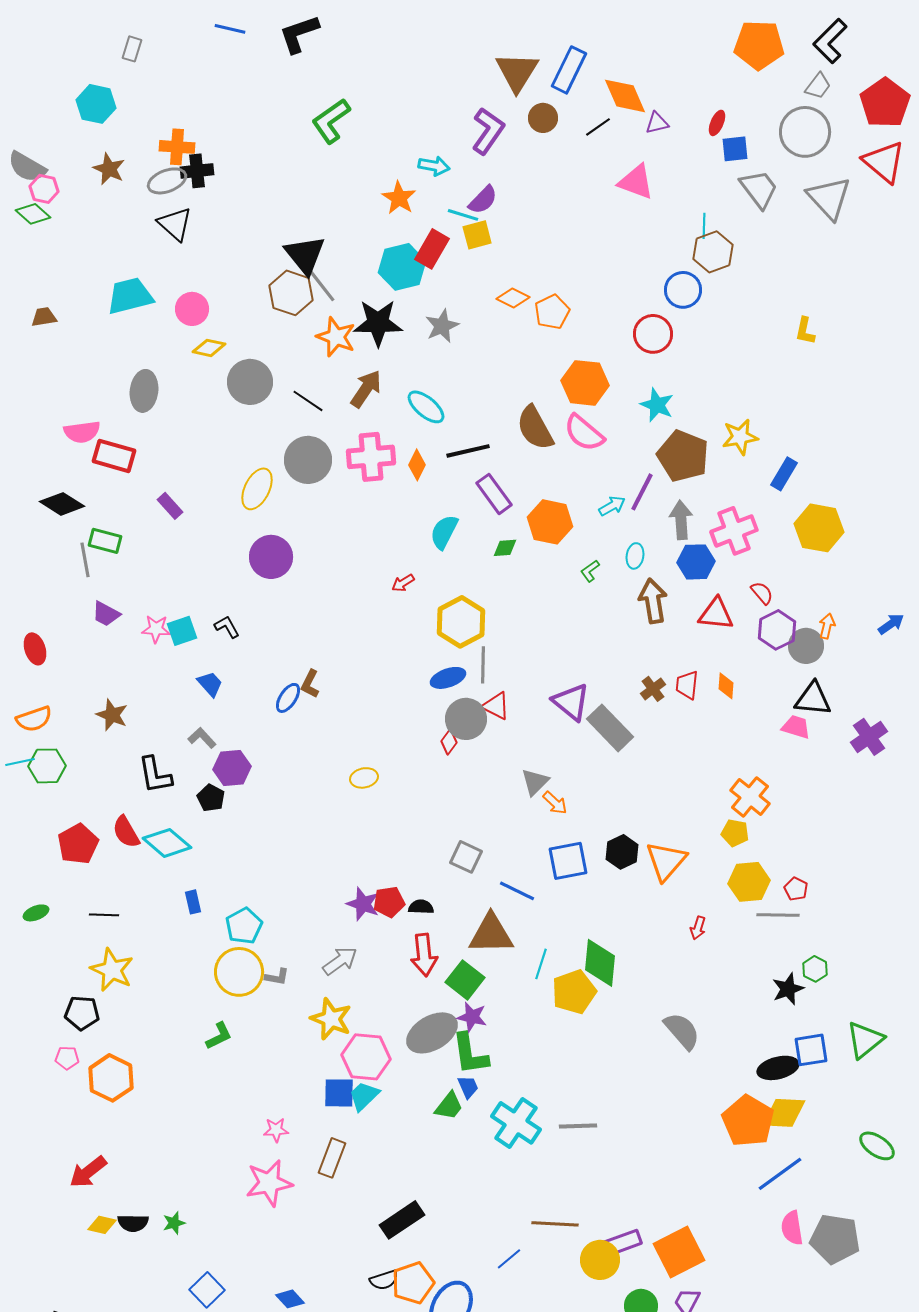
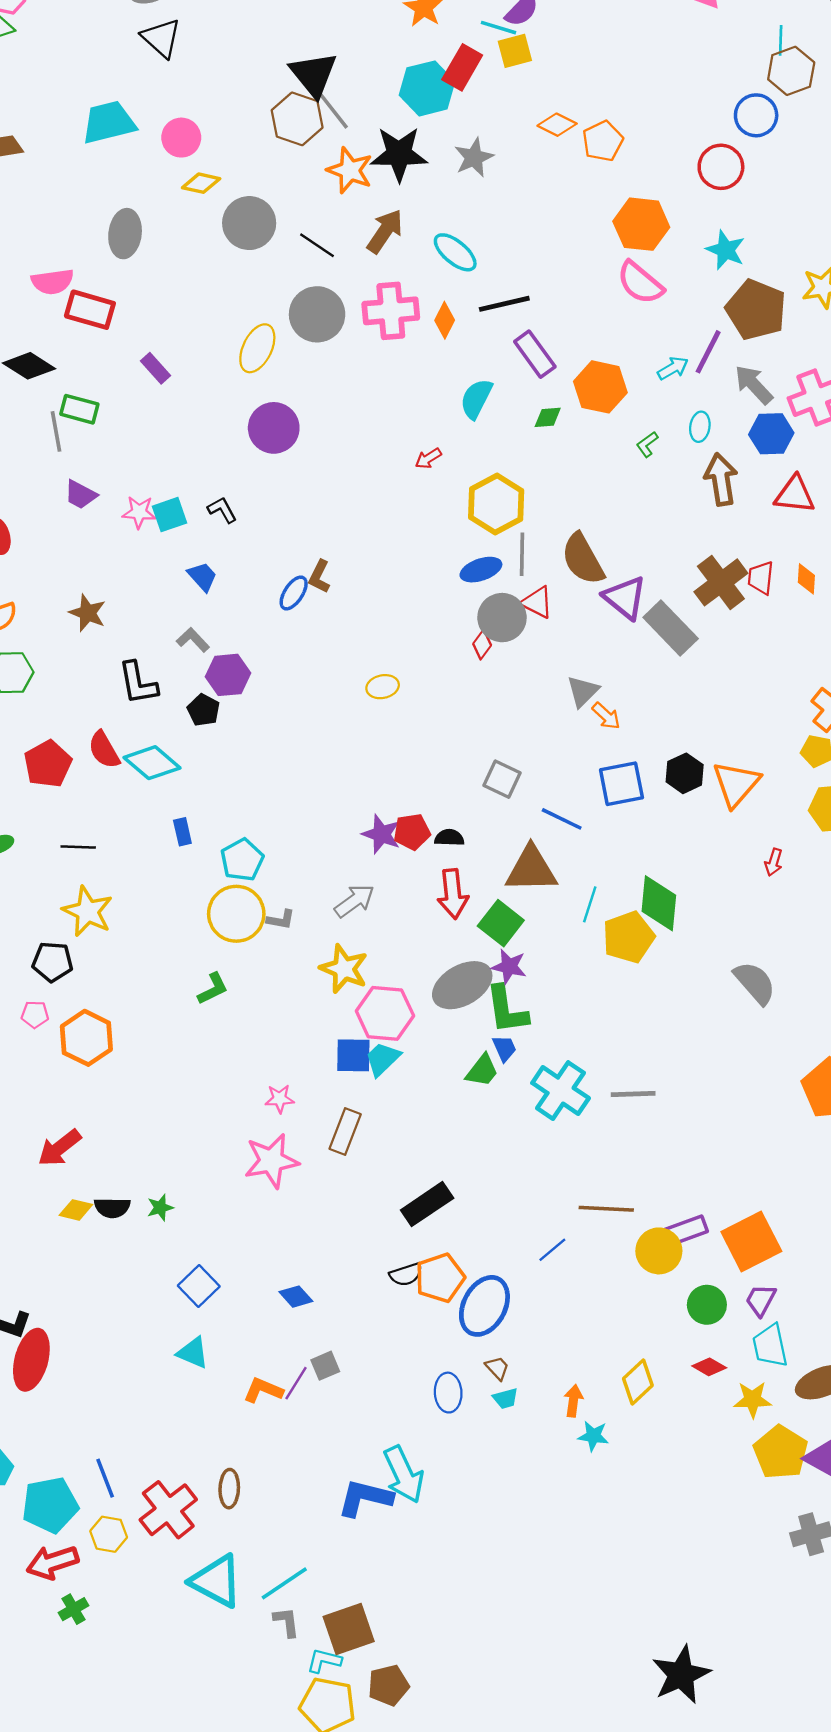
brown semicircle: (535, 428) -> (583, 559), moved
gray arrow: (681, 520) -> (754, 385), turned -39
brown cross: (653, 689) -> (721, 582), size x1.8

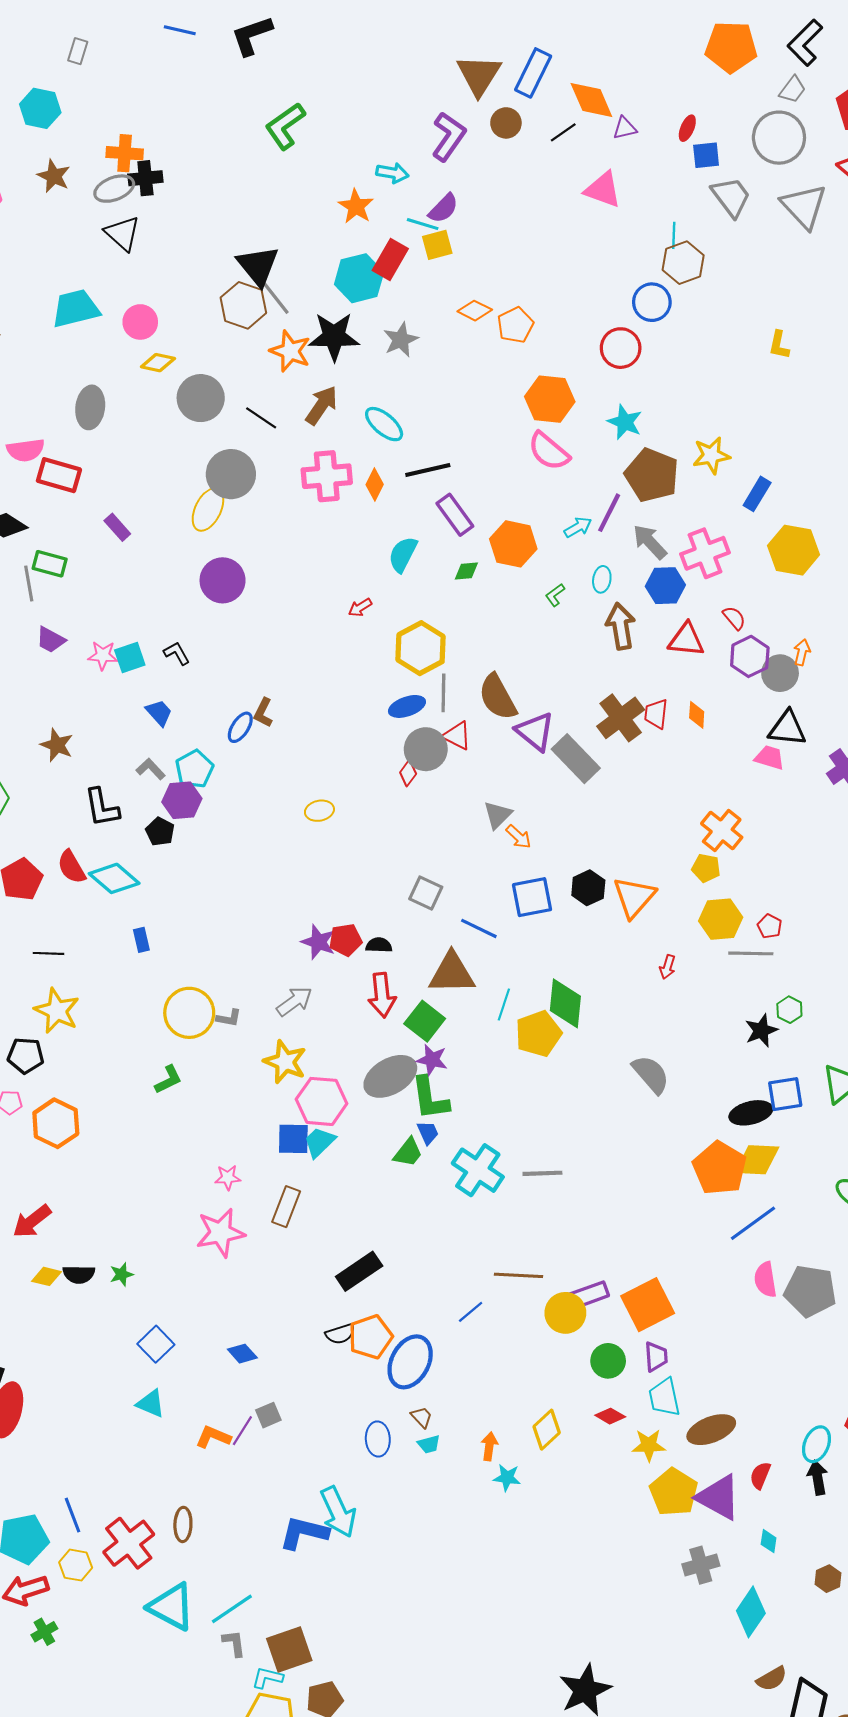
gray circle: (317, 314) -> (231, 474), moved
cyan pentagon: (242, 860) -> (194, 769), moved
purple trapezoid: (761, 1300) -> (656, 1357), turned 148

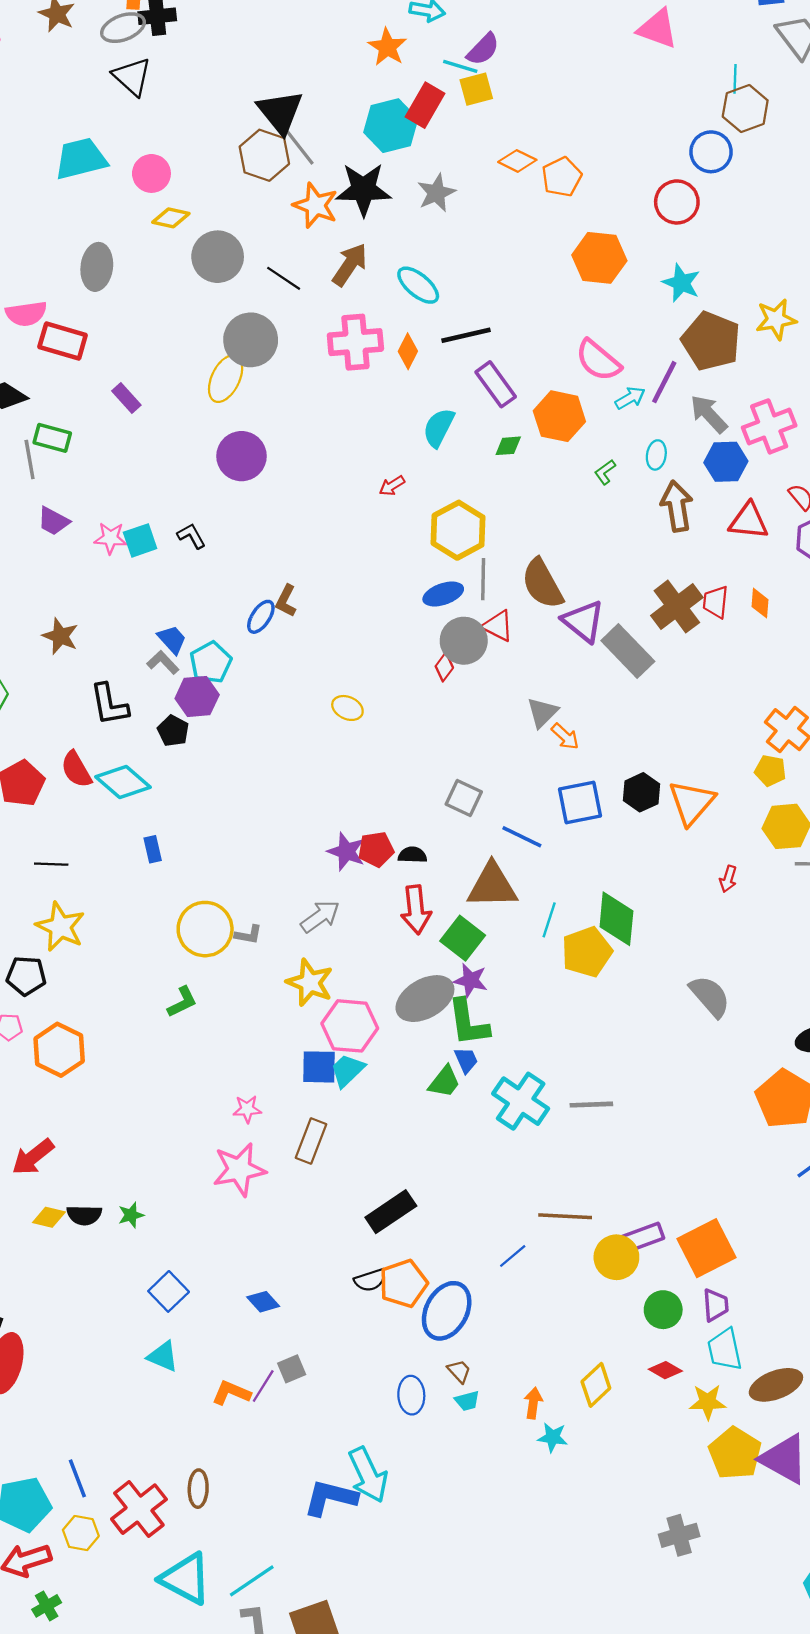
pink semicircle: (549, 451) -> (598, 360), moved
blue trapezoid: (159, 713) -> (172, 640), moved
yellow ellipse: (319, 811) -> (347, 708), turned 36
gray cross: (701, 1565) -> (679, 1535), moved

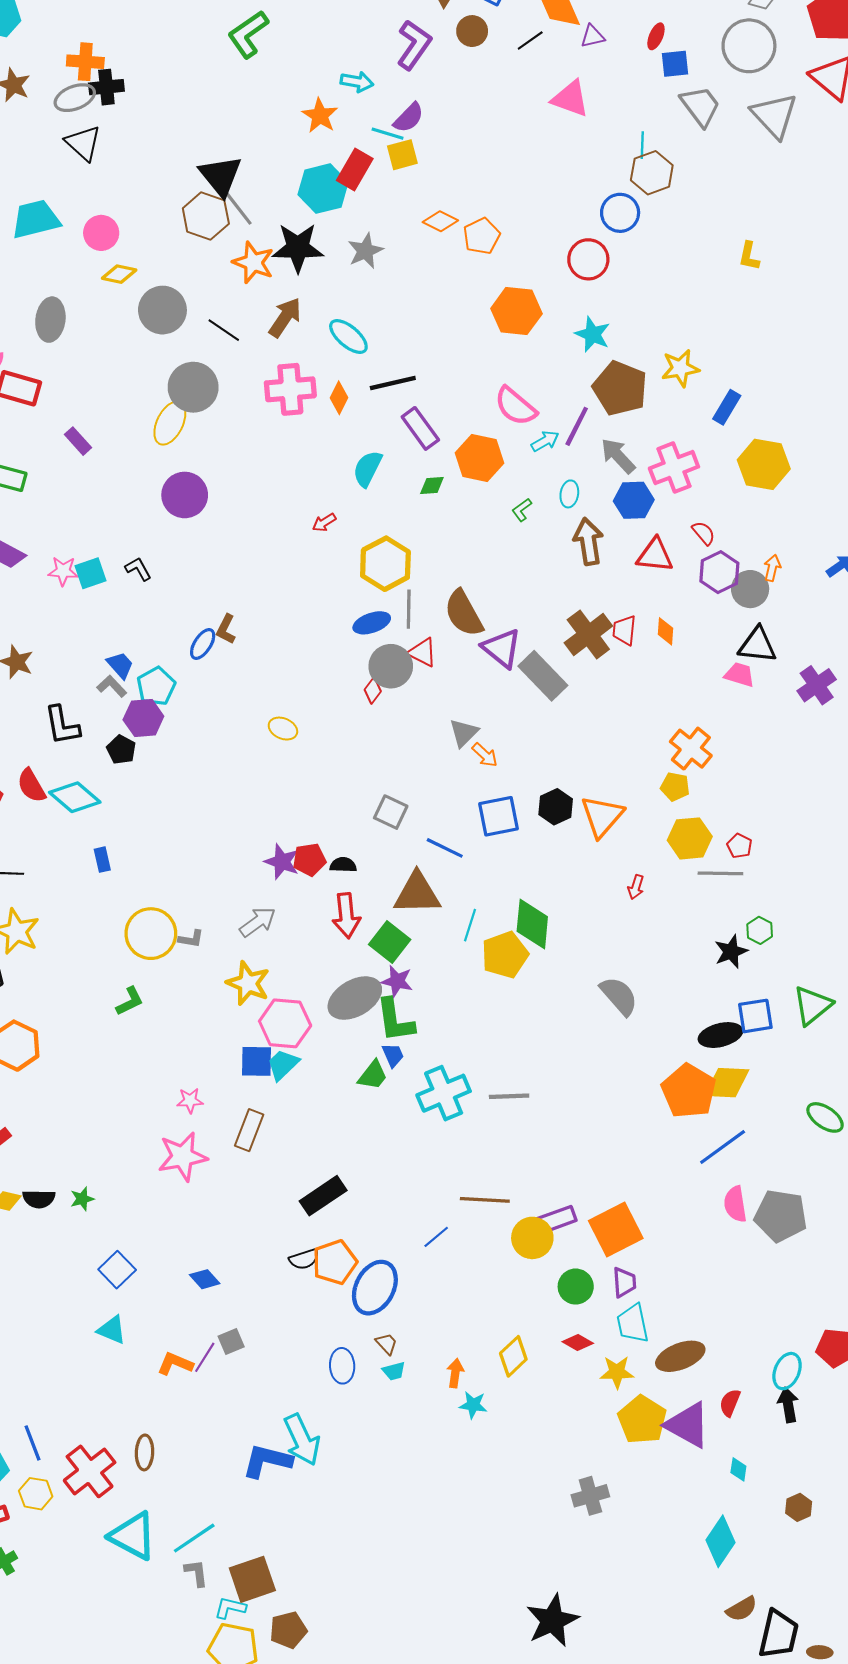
cyan cross: (521, 1101) -> (444, 1093), turned 33

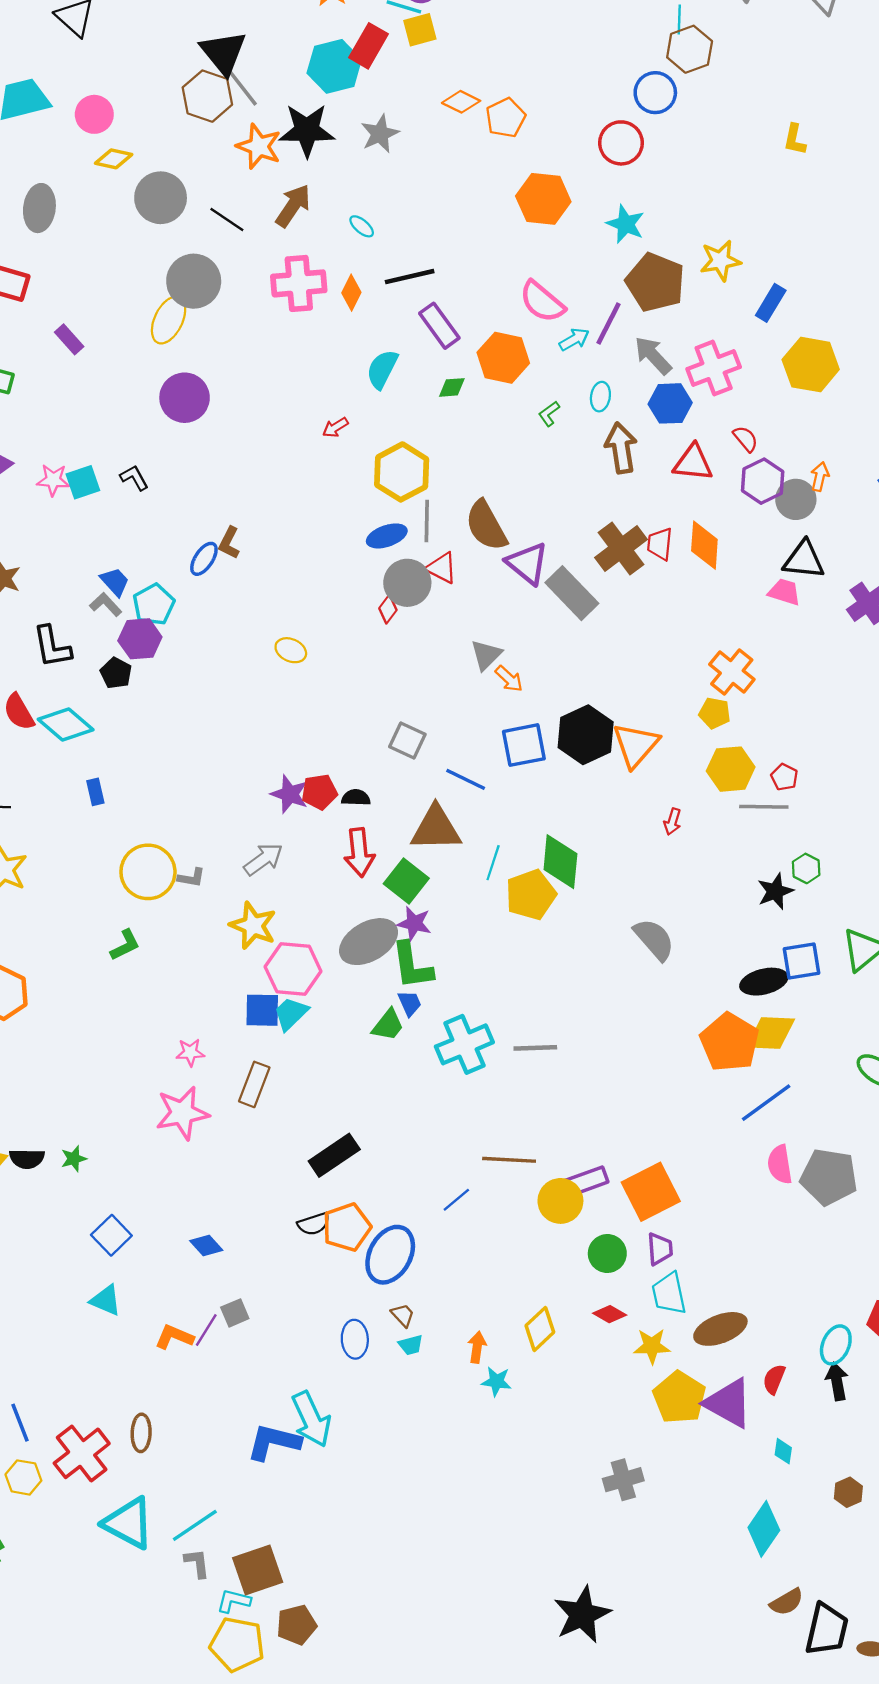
cyan ellipse: (348, 336) -> (362, 226), size x0.6
orange diamond: (665, 631) -> (704, 545), size x1.6
black hexagon: (556, 807) -> (586, 735), size x1.5

